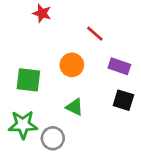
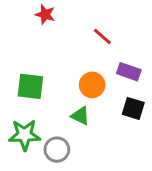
orange circle: (72, 65) -> (92, 85), moved

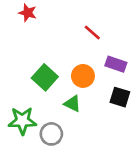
red star: (45, 14) -> (28, 13), moved
green square: (30, 86) -> (45, 77), moved, turned 35

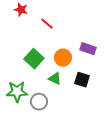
red line: (92, 33) -> (47, 24), moved
black square: (120, 97) -> (82, 80), moved

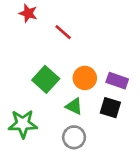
purple rectangle: (88, 49) -> (117, 81), moved
gray circle: (39, 102) -> (74, 137), moved

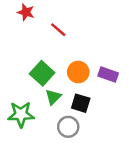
green triangle: (74, 106) -> (53, 97), moved, turned 49
black square: (110, 108) -> (81, 103), moved

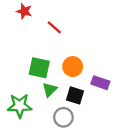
green square: (42, 73) -> (39, 68), turned -30
purple rectangle: (108, 75) -> (100, 83), moved

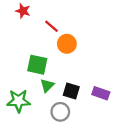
orange circle: (73, 67) -> (67, 44), moved
purple rectangle: (100, 83) -> (101, 93), moved

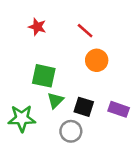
red star: (23, 11) -> (37, 27), moved
red line: (51, 26) -> (85, 31), moved
orange circle: (67, 44) -> (97, 60), moved

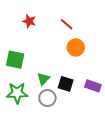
green square: (44, 76) -> (15, 60), moved
gray circle: (71, 131) -> (47, 98), moved

